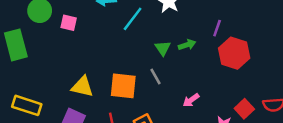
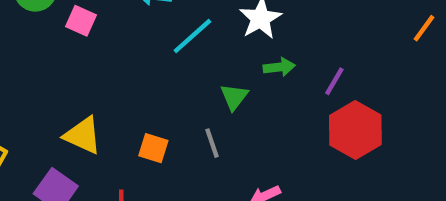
green arrow: (187, 45) -> (279, 67), moved
orange square: (123, 86) -> (153, 148), size x0.6

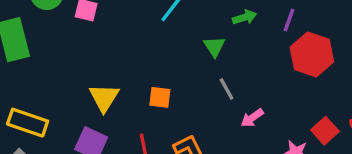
yellow triangle: (83, 135) -> (104, 98), turned 48
gray line: (212, 143) -> (227, 89), moved

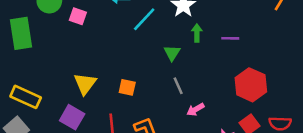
green arrow: (245, 17) -> (197, 33), turned -78
purple line: (289, 20) -> (230, 38), turned 66
red hexagon: (312, 54) -> (251, 85), moved

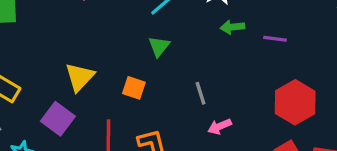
green arrow: (197, 33) -> (232, 27), turned -102
green triangle: (172, 53) -> (159, 46), moved

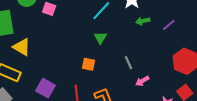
purple line: (275, 39) -> (169, 25), turned -40
yellow triangle: (80, 77) -> (22, 47), moved, turned -36

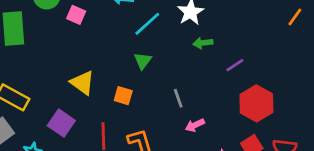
purple line: (169, 25) -> (235, 65), moved
yellow triangle: (22, 47) -> (83, 83), moved

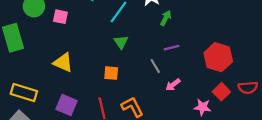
green arrow: (203, 43) -> (166, 18), turned 136
purple line: (235, 65) -> (172, 48), moved, turned 32
yellow triangle: (83, 83) -> (63, 63), moved

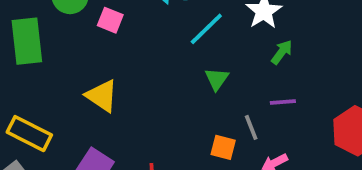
green triangle: (121, 42) -> (217, 79), moved
orange square: (111, 73) -> (223, 147), moved

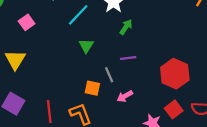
pink square: (110, 20) -> (27, 22), moved, turned 35
yellow triangle: (102, 96) -> (15, 60), turned 30

